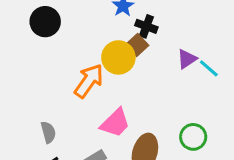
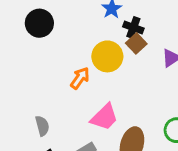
brown square: (137, 45) -> (136, 43), moved
orange arrow: (89, 81) -> (80, 78), size x0.7

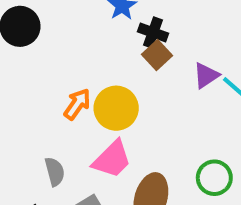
yellow circle: (107, 56) -> (116, 108), moved
gray semicircle: (42, 126) -> (55, 172), moved

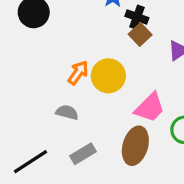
pink trapezoid: (112, 159) -> (150, 108), moved
gray semicircle: (55, 172) -> (67, 112), moved, turned -60

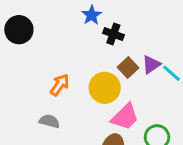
brown square: (140, 35) -> (128, 67), moved
yellow circle: (108, 76) -> (105, 88), moved

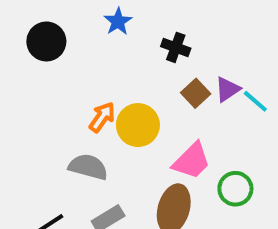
blue star: (92, 15) -> (118, 22), moved
yellow circle: (105, 88) -> (138, 125), moved
gray semicircle: (49, 121) -> (88, 167), size x1.4

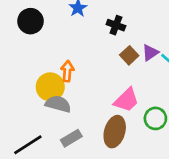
orange arrow: (102, 117) -> (67, 71), turned -30
yellow circle: (138, 125) -> (50, 87), moved

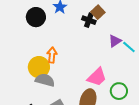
black circle: (31, 21) -> (36, 17), moved
brown square: (129, 55) -> (98, 12), moved

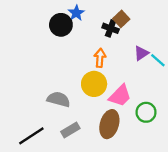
black circle: (36, 17) -> (61, 25), moved
orange arrow: (52, 55) -> (100, 58), moved
yellow circle: (39, 67) -> (94, 84), moved

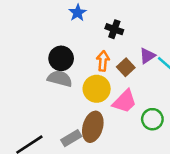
brown square: (121, 19) -> (126, 67), moved
black circle: (61, 25) -> (61, 58), moved
gray semicircle: (59, 99) -> (60, 79), moved
brown ellipse: (109, 124) -> (93, 127), moved

